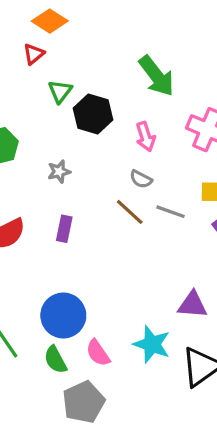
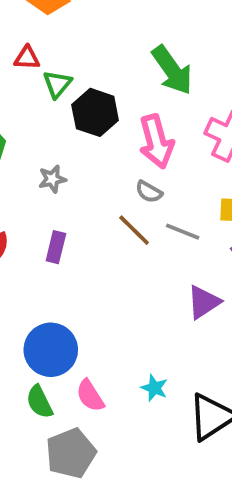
red triangle: (34, 54) -> (27, 58), moved, turned 40
pink arrow: (145, 137) -> (156, 142), size x1.5
purple triangle: (192, 305) -> (204, 302), moved, turned -40
cyan star: (152, 344) -> (154, 388), size x0.6

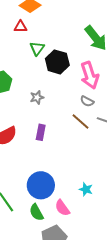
red triangle: (27, 58) -> (21, 27), moved
cyan star: (154, 388) -> (86, 189), moved

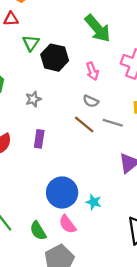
pink arrow: (90, 75) -> (92, 71), size x0.6
blue circle: (41, 185) -> (62, 192), moved

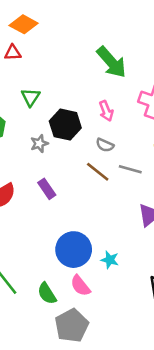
green triangle: (31, 43) -> (30, 97), moved
black hexagon: (55, 58) -> (65, 125), moved
purple rectangle: (39, 139) -> (47, 189), turned -42

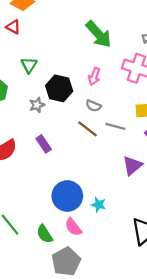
red triangle: (13, 53) -> (13, 27), turned 32
pink arrow: (106, 111) -> (94, 76), turned 42

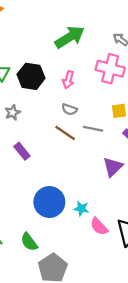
green arrow: (99, 34) -> (70, 37), turned -76
black hexagon: (59, 88) -> (31, 76), moved
pink semicircle: (73, 227) -> (99, 226), moved

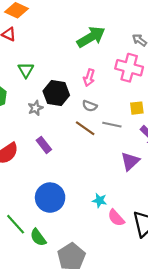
black hexagon: (31, 76) -> (56, 93), moved
blue circle: (49, 202) -> (50, 198), moved
green semicircle: (29, 242) -> (38, 237), moved

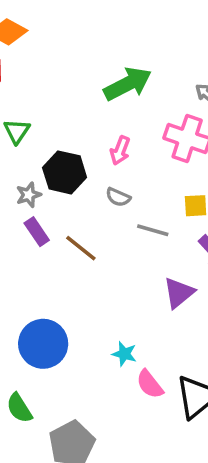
brown line: (85, 128) -> (81, 248), moved
purple rectangle: (44, 145) -> (37, 232), moved

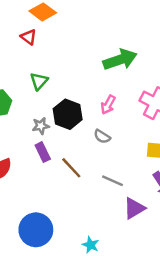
gray line: (153, 230) -> (113, 181), moved

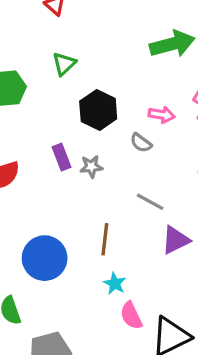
pink arrow: (108, 105) -> (162, 115), moved, turned -114
gray star: (41, 126) -> (91, 167), moved
brown line: (71, 168) -> (105, 239), moved, turned 45

